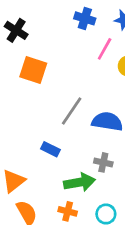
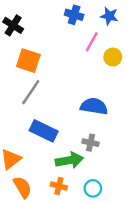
gray line: (72, 111) -> (31, 92), moved
blue rectangle: (50, 149) -> (44, 131), size x1.6

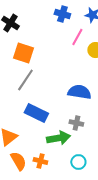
orange cross: (59, 186) -> (40, 161), moved

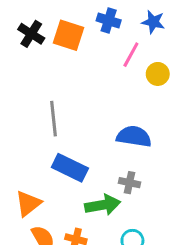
orange square: (23, 53) -> (68, 35), moved
gray line: (25, 80) -> (54, 119), turned -40

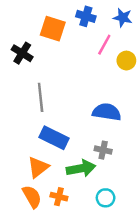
black cross: (31, 34) -> (22, 53), moved
orange triangle: (28, 203) -> (38, 167), moved

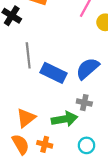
blue semicircle: (107, 112) -> (88, 68), turned -50
blue rectangle: (54, 138) -> (54, 73), moved

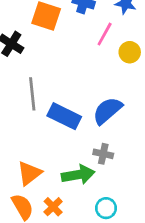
orange cross: (45, 144) -> (53, 207), turned 32

